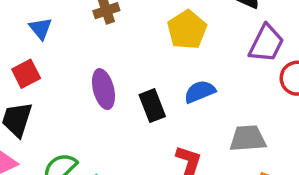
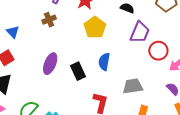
purple ellipse: (103, 89) -> (50, 64), turned 40
blue semicircle: (200, 92) -> (104, 62), turned -54

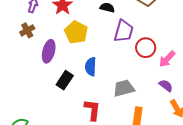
purple ellipse: (50, 64) -> (49, 51), moved
black rectangle: (78, 71) -> (65, 80), turned 66

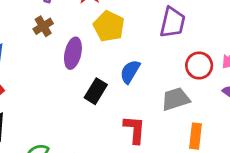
red circle: (146, 48) -> (199, 66), moved
blue semicircle: (91, 67) -> (130, 72), turned 30

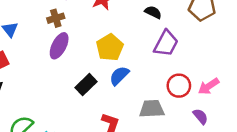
yellow pentagon: (109, 26) -> (110, 47), moved
purple ellipse: (73, 53) -> (59, 46), moved

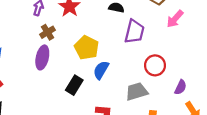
brown cross: (56, 18) -> (47, 32), moved
pink arrow: (209, 86) -> (175, 19), moved
purple semicircle: (200, 116) -> (181, 87), turned 80

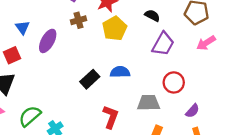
yellow pentagon: (87, 48) -> (115, 28), moved
purple ellipse: (42, 57) -> (48, 41), moved
blue semicircle: (101, 70) -> (120, 72), turned 42

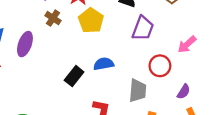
brown cross: (79, 20) -> (53, 18), turned -32
pink arrow: (206, 43) -> (187, 44), moved
gray trapezoid: (149, 103) -> (138, 91), turned 105

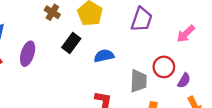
purple ellipse: (25, 44) -> (28, 54), moved
red circle: (160, 66) -> (164, 67), moved
black rectangle: (74, 76) -> (71, 43), moved

